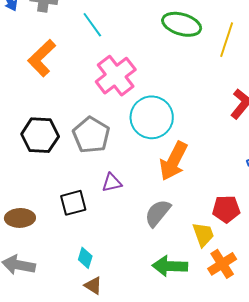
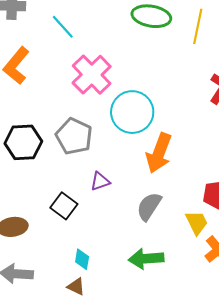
black square: (73, 203) -> (64, 206), turned -32
green arrow: (170, 266) -> (146, 259), moved
brown triangle: (93, 286) -> (76, 286), moved

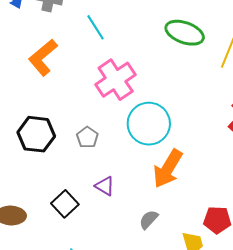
gray pentagon: (74, 136) -> (87, 137), size x0.6
purple triangle: (100, 181) -> (105, 186), turned 40
gray semicircle: (149, 206) -> (149, 219), size x0.7

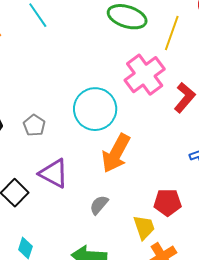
pink cross: (116, 80) -> (145, 75), moved
purple triangle: (105, 186) -> (54, 173), size x1.5

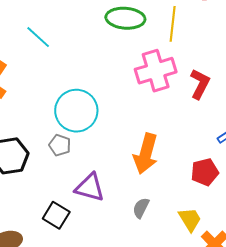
pink cross: (145, 75) -> (156, 71), turned 33
cyan circle: (95, 109) -> (76, 111), moved
red pentagon: (167, 202) -> (205, 172), moved

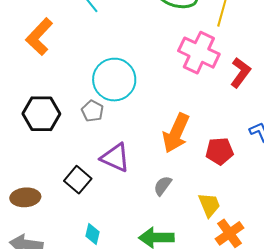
pink cross: (156, 71) -> (199, 53), turned 33
red pentagon: (205, 172) -> (220, 151), moved

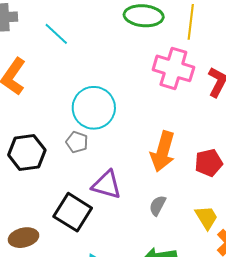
black square: (78, 180) -> (73, 212), size x1.4

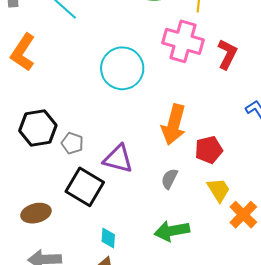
cyan circle: (94, 108) -> (122, 68), moved
gray pentagon: (77, 142) -> (72, 143), moved
red pentagon: (209, 163) -> (209, 150), moved

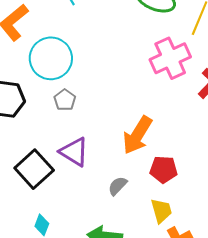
pink cross: (183, 41) -> (170, 58), turned 33
cyan circle: (122, 68) -> (51, 58), moved
gray pentagon: (72, 143) -> (65, 100), moved

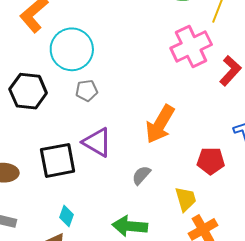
gray pentagon: (65, 100) -> (87, 91), turned 30
black square: (34, 169) -> (58, 160), turned 33
red pentagon: (164, 169) -> (211, 161), moved

